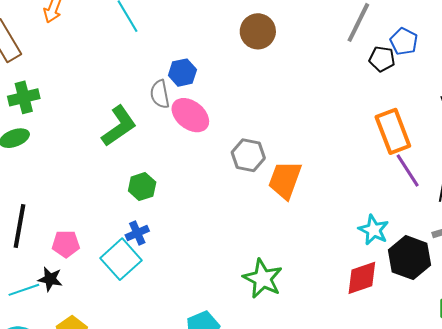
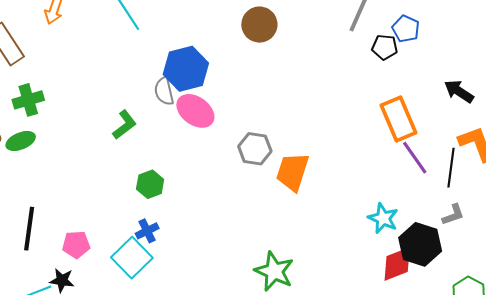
blue hexagon: (182, 73) -> (186, 69), size x1.6
green L-shape: (119, 126) -> (124, 125), size x0.7
red diamond: (362, 278) -> (397, 264), moved

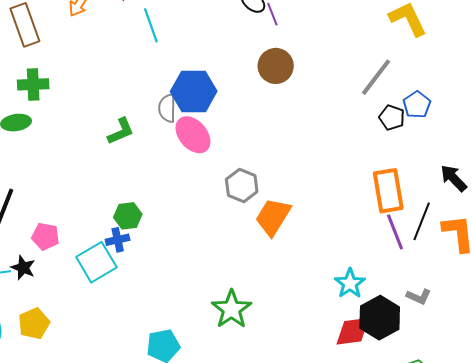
black line: (451, 168) -> (422, 221), moved
green hexagon: (150, 184) -> (128, 216), moved
gray L-shape: (453, 215) -> (419, 297), turned 30

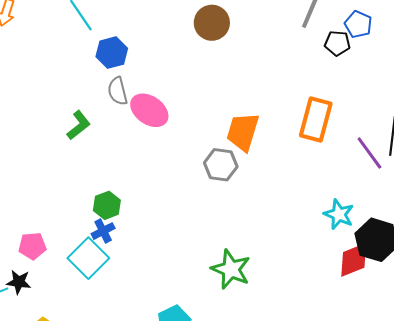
blue hexagon: (194, 91) -> (112, 53), moved, size x0.7
gray hexagon: (242, 186) -> (221, 165), moved
orange rectangle: (388, 191) -> (316, 119), moved, turned 39
orange trapezoid: (273, 217) -> (243, 132), moved

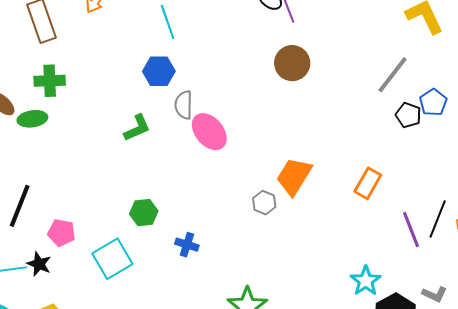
blue hexagon: (112, 53) -> (159, 71), moved
orange rectangle: (316, 119) -> (368, 183), size x0.7
gray hexagon: (221, 165) -> (264, 203), size x0.7
blue cross: (103, 231) -> (187, 245), moved, turned 30

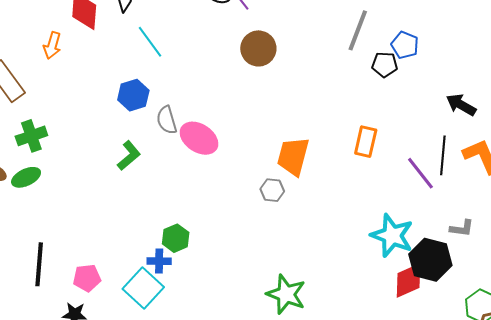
cyan line: (168, 22) -> (150, 42), moved
green hexagon: (144, 213) -> (176, 238), moved
blue cross: (187, 245) -> (159, 261), moved
cyan star: (366, 281) -> (392, 236), size x1.4

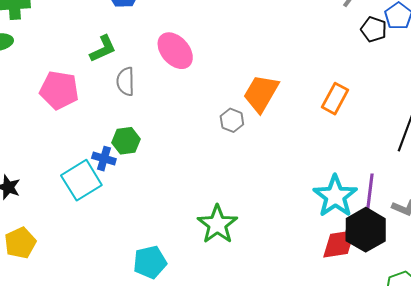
gray semicircle: (167, 120) -> (126, 81), moved
purple line: (420, 173) -> (370, 192), moved, turned 30
pink pentagon: (87, 278) -> (59, 90), moved, size x1.4

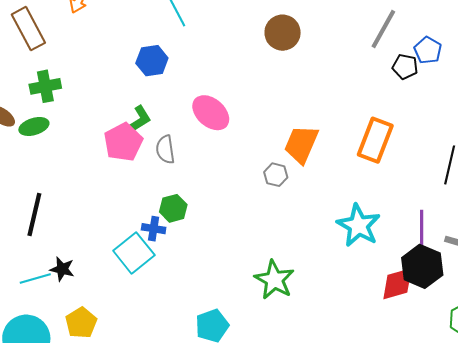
pink pentagon: (59, 90) -> (123, 142), moved, turned -30
orange rectangle: (335, 99) -> (375, 140), size x1.4
cyan star: (335, 196) -> (359, 225), moved

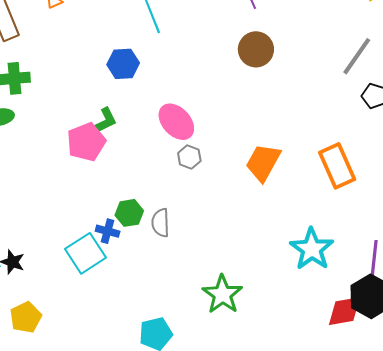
orange rectangle: (375, 140) -> (337, 166), turned -51
gray semicircle: (165, 149) -> (160, 223), moved
gray hexagon: (276, 175) -> (189, 157), moved

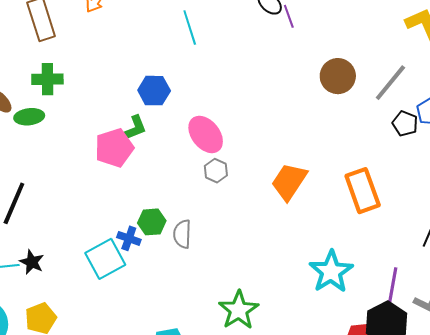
brown circle: (256, 49) -> (338, 76), moved
blue hexagon: (123, 64) -> (154, 91), moved

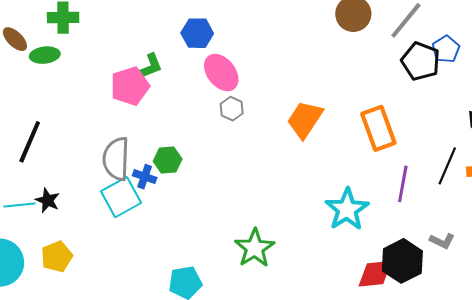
blue hexagon: (154, 91) -> (197, 33), moved
black pentagon: (405, 124) -> (421, 61), size x1.5
gray semicircle: (182, 234) -> (116, 159), moved, size x1.5
purple line: (393, 286) -> (403, 184), moved

